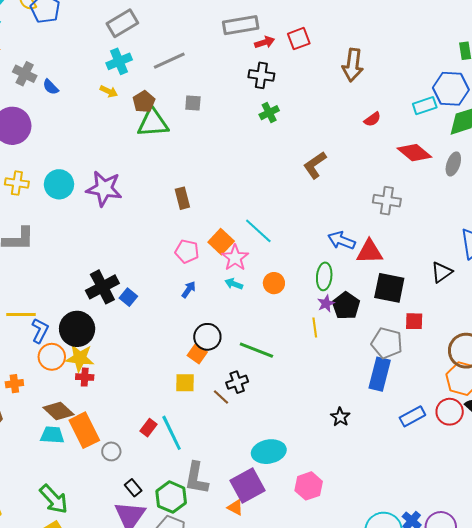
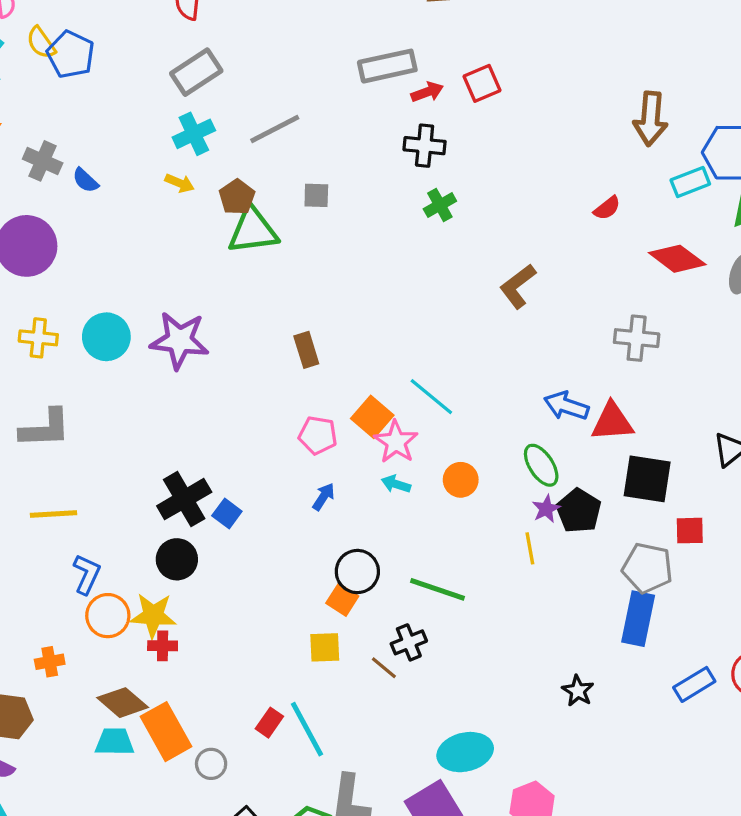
brown arrow: (353, 65) -> (650, 119), moved
green ellipse: (324, 276) -> (541, 465), turned -36
yellow line: (21, 314) -> (53, 514), moved
black circle: (77, 329) -> (177, 559), moved, size x0.7

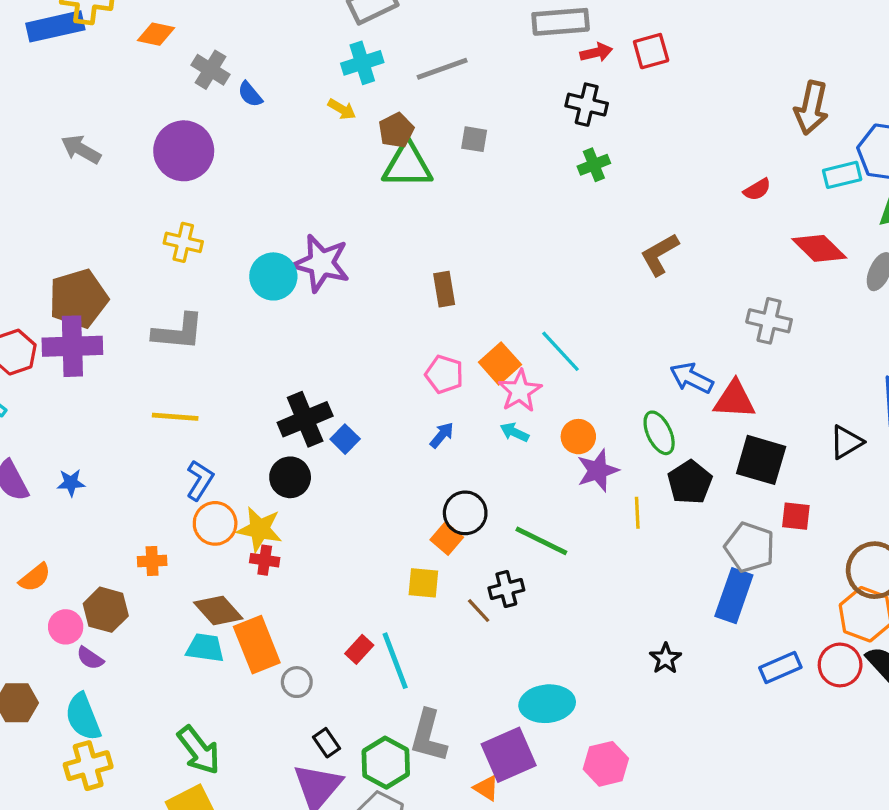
cyan circle: (106, 337) -> (273, 276), moved
purple star: (546, 509) -> (598, 471), moved, size x1.5

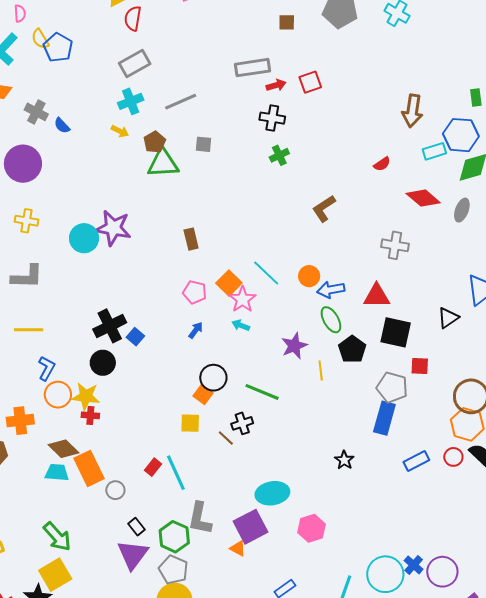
blue arrow: (691, 378) -> (331, 290), moved, turned -32
orange circle: (578, 437) -> (309, 276), moved
orange cross: (152, 561) -> (20, 421), size x1.5
red circle: (840, 665) -> (453, 457), size x0.7

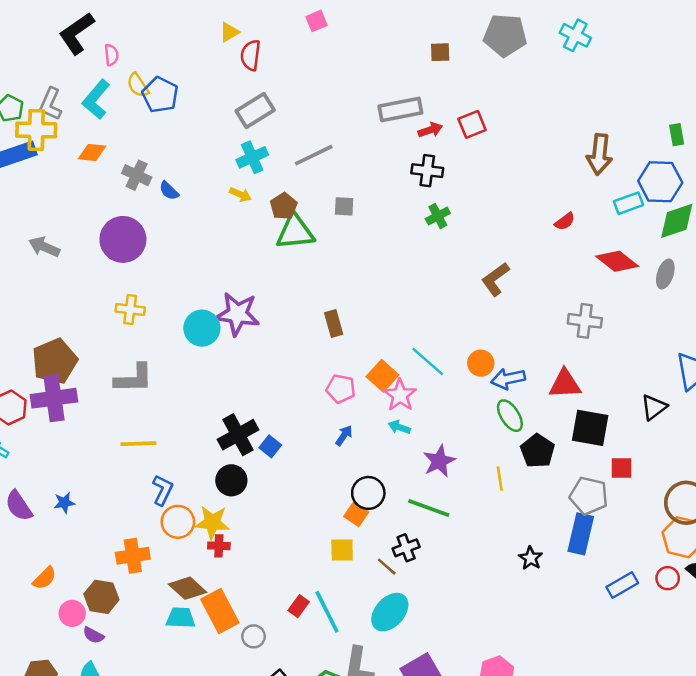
purple star: (294, 346) -> (439, 461), moved
black star: (344, 460) -> (531, 558), moved
cyan ellipse: (272, 493) -> (390, 612), moved, turned -36

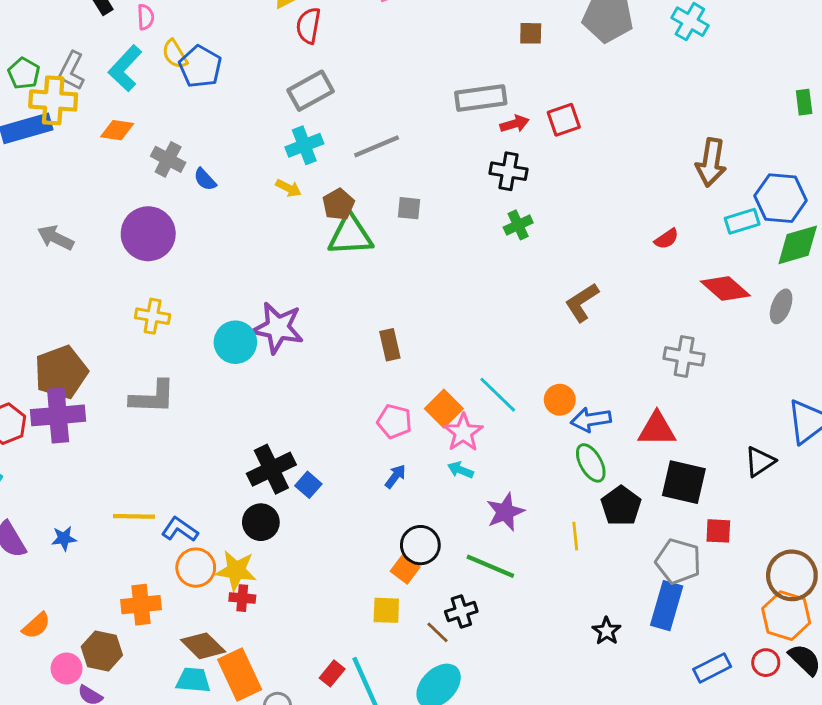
green rectangle: (677, 135) -> (804, 102), moved
yellow line: (138, 444) -> (134, 516), moved
blue L-shape: (163, 490) -> (180, 529), turned -84

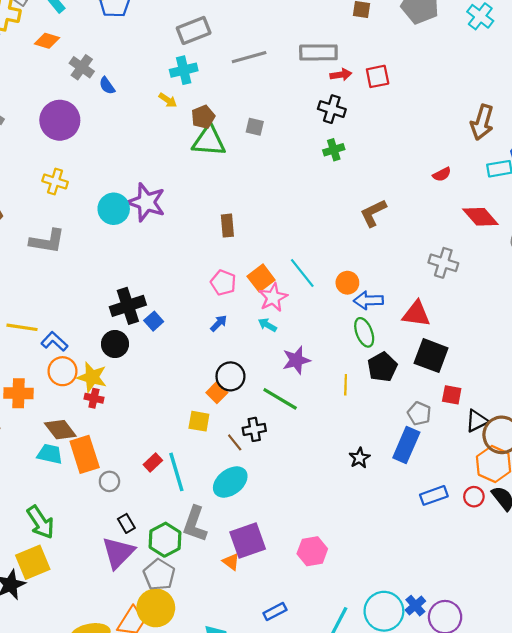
gray line: (377, 146) -> (249, 57), moved
black triangle: (760, 462) -> (477, 421), moved
gray pentagon: (678, 561) -> (419, 413), size x0.7

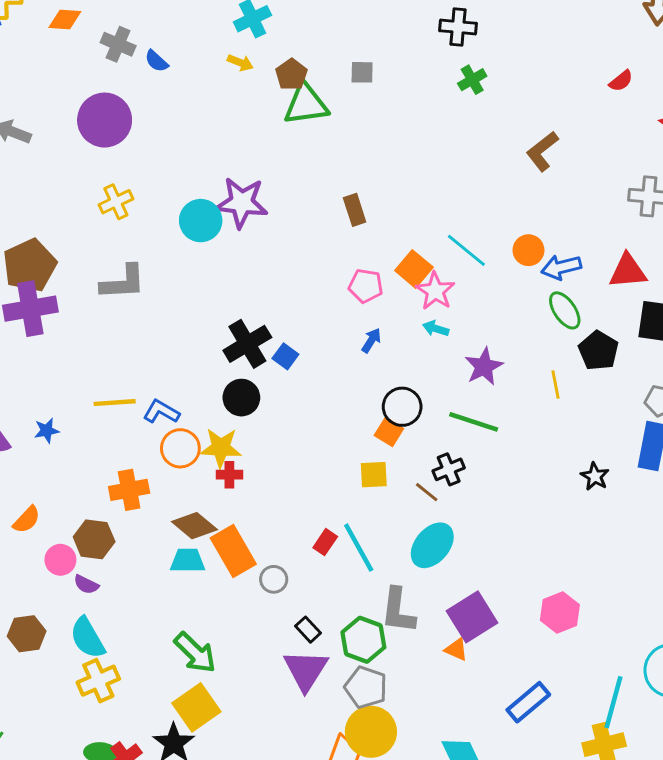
yellow cross: (55, 182) -> (116, 202), turned -30
blue rectangle: (275, 611) -> (528, 702), size x1.4

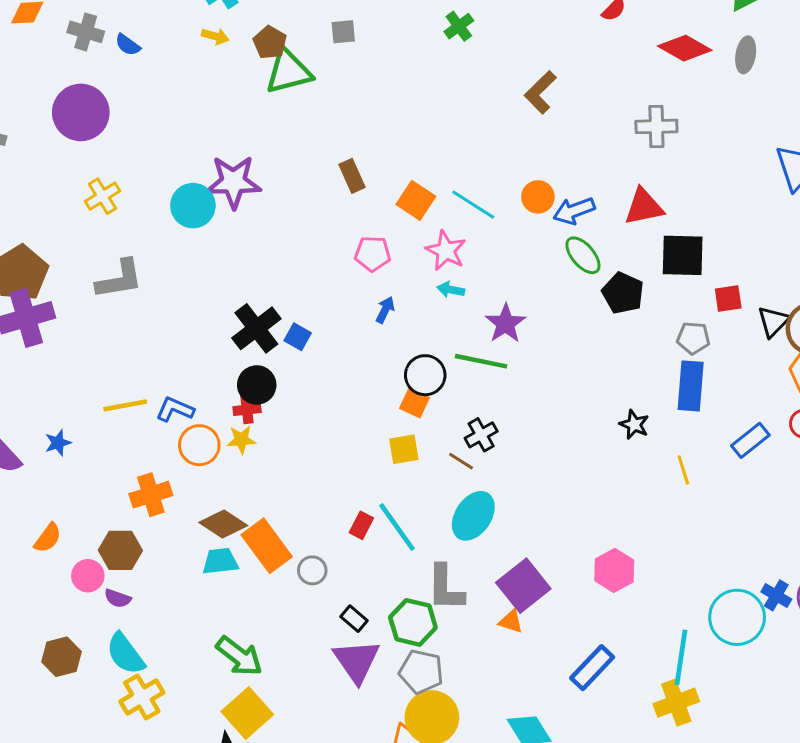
orange square: (414, 269) -> (416, 200), moved
yellow line: (556, 385) -> (683, 470), moved
green line: (474, 422) -> (481, 361), moved
yellow star: (221, 448) -> (241, 440), size x0.7
red cross: (229, 475) -> (247, 410), moved

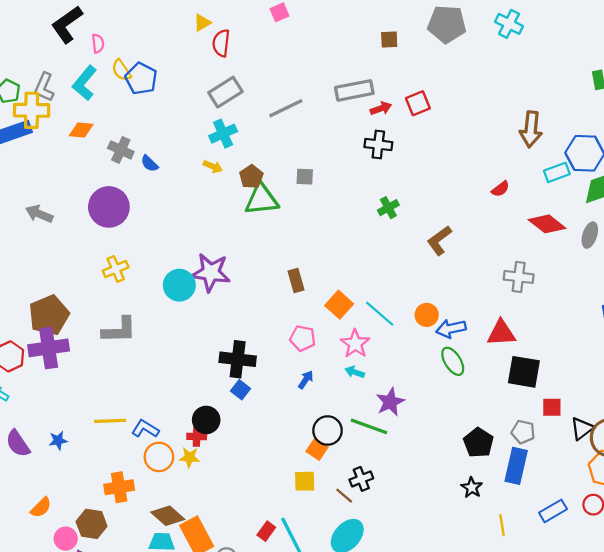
green cross: (459, 26) -> (388, 208), moved
black pentagon: (623, 293) -> (478, 443), moved
black cross: (256, 328) -> (238, 359), moved, turned 36

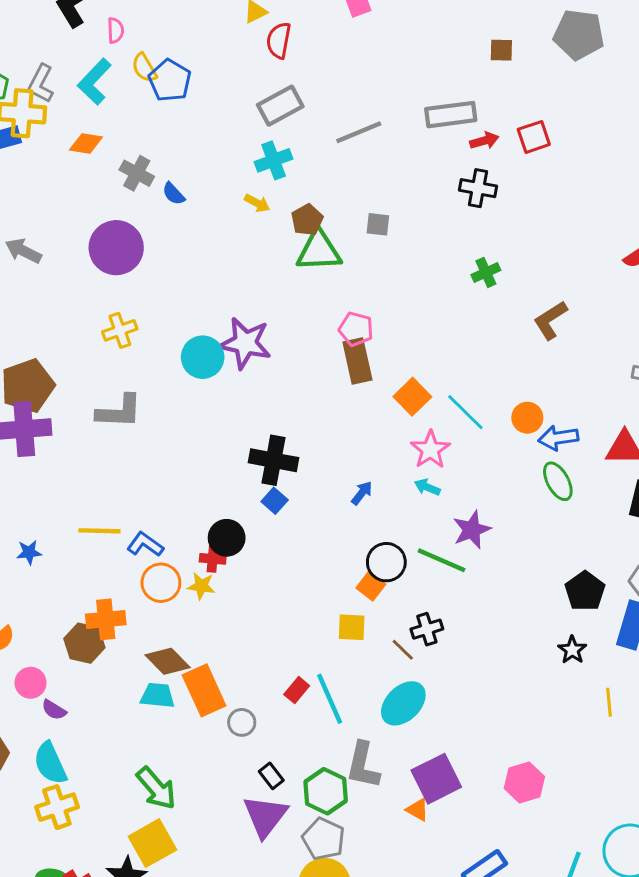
brown rectangle: (296, 281) -> (357, 361), size x1.4
pink pentagon: (303, 338) -> (356, 329), moved
brown hexagon: (92, 524) -> (84, 643), moved

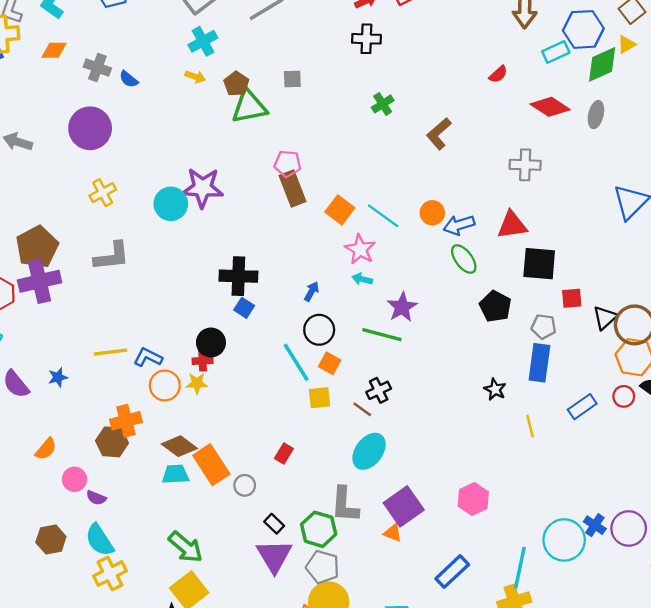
black circle: (386, 562) -> (319, 330), moved
black pentagon: (585, 591) -> (495, 306), moved
cyan line: (330, 699) -> (296, 362), moved

